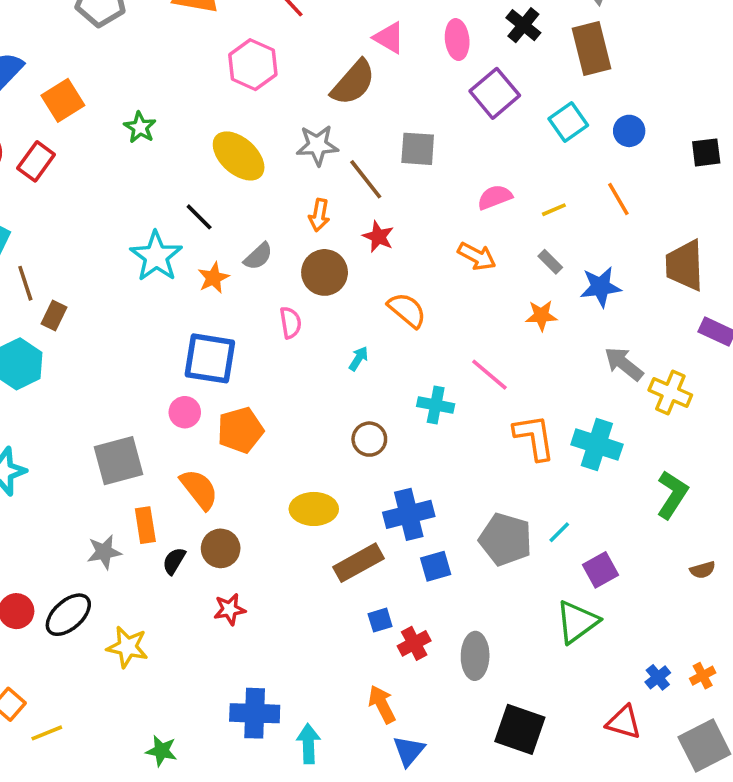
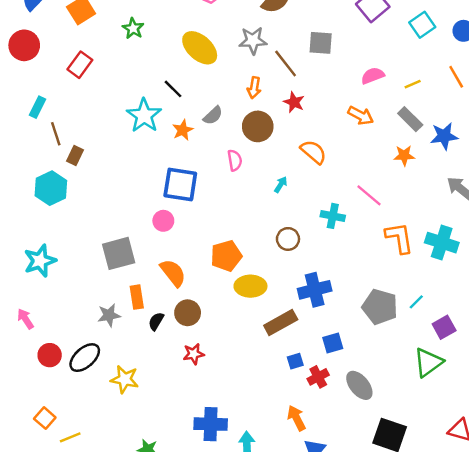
red rectangle: (36, 161) -> (80, 65), moved
gray rectangle: (550, 262) -> (410, 119), size x1.5
orange pentagon: (240, 430) -> (226, 256), moved
blue square: (436, 566) -> (333, 343), moved
gray ellipse: (475, 656) -> (359, 385), turned -40

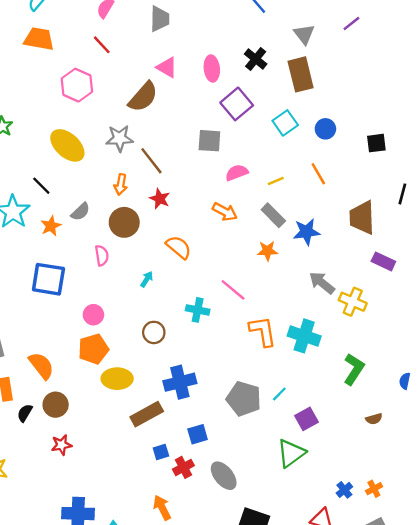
gray square: (321, 43) -> (209, 141), moved
pink circle: (163, 221) -> (93, 315), moved

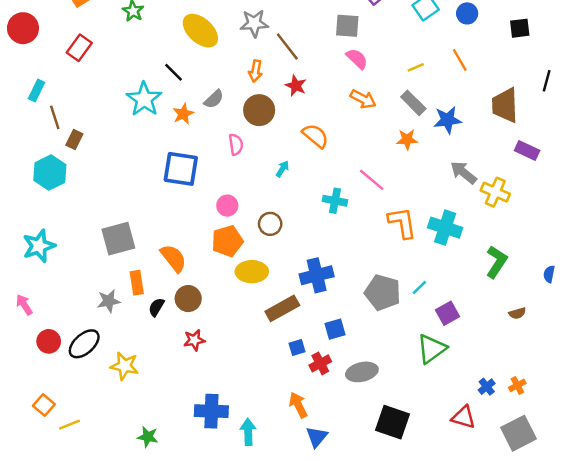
pink semicircle: (237, 173) -> (357, 59), moved, turned 65
brown circle: (154, 332) -> (270, 224), moved
gray ellipse: (224, 476) -> (362, 372), turned -64

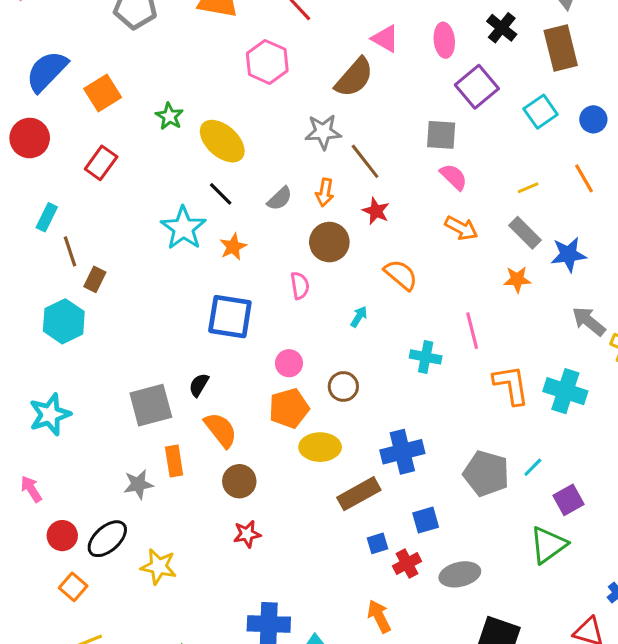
yellow ellipse: (200, 31) -> (222, 141), moved
gray semicircle: (214, 99) -> (280, 199), moved
pink line: (372, 180) -> (472, 331), turned 36
black semicircle: (156, 307) -> (199, 385), moved
orange square: (44, 405) -> (73, 587), moved

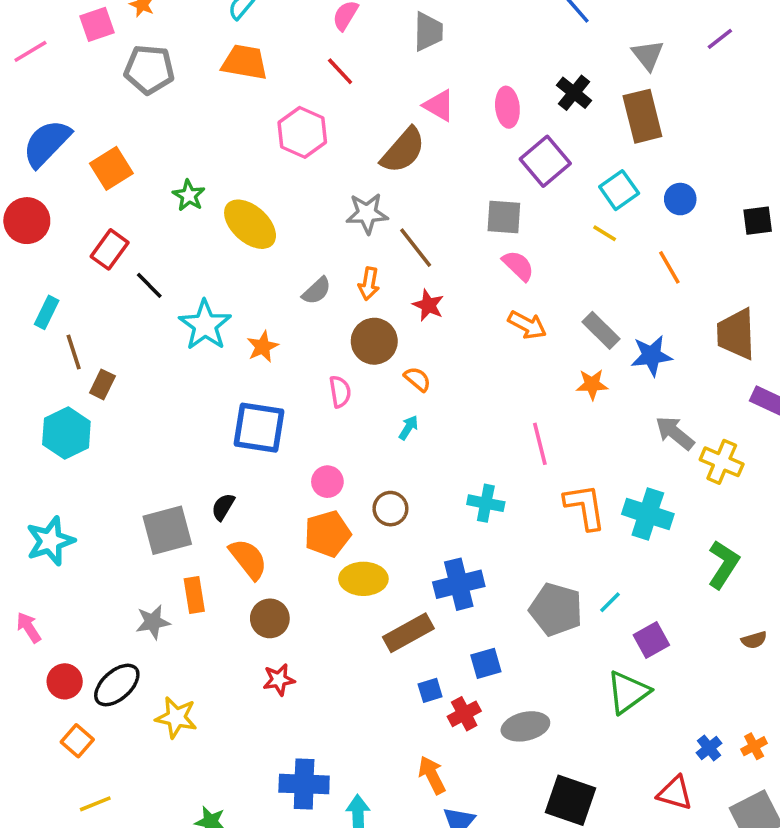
yellow line: (528, 188) -> (605, 233), moved, turned 55
black line: (221, 194) -> (149, 285), moved
orange semicircle: (401, 275) -> (417, 379), moved, size x0.7
cyan cross: (426, 357) -> (486, 503), moved

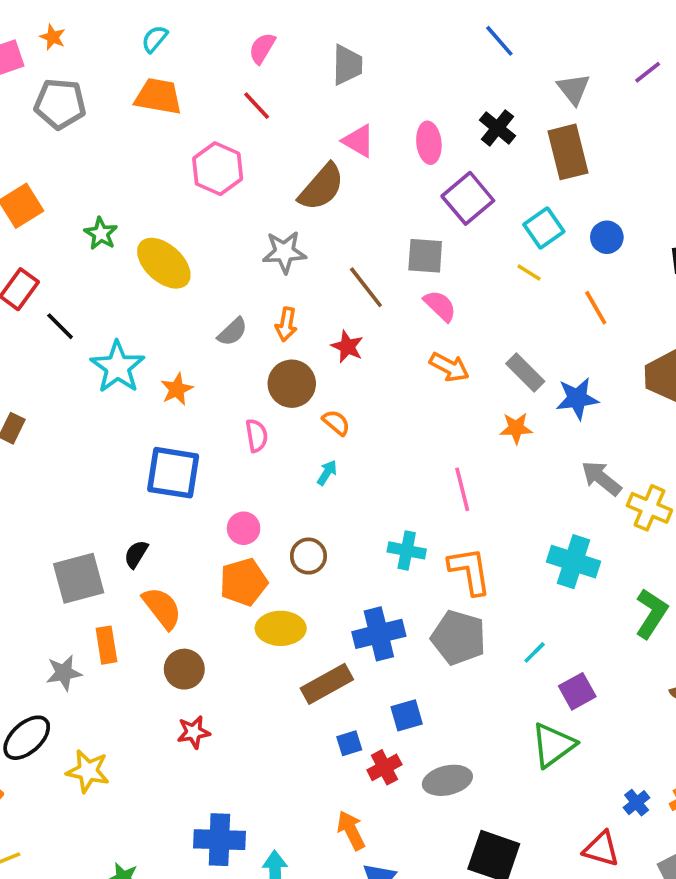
brown line: (416, 248) -> (366, 287), moved
orange L-shape: (585, 507) -> (470, 571), moved
gray pentagon: (556, 609) -> (459, 638), moved

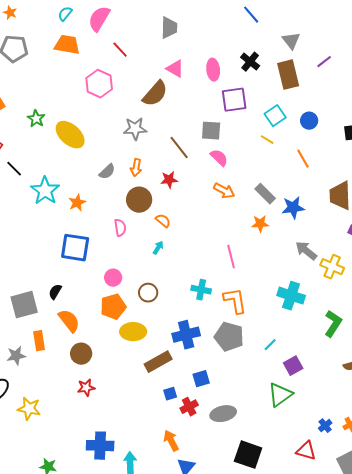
pink semicircle: (262, 48) -> (99, 19), moved, size x1.5
purple line: (648, 72) -> (324, 62), moved
purple square: (468, 198) -> (234, 100), turned 32
red star: (347, 347) -> (169, 180), turned -30

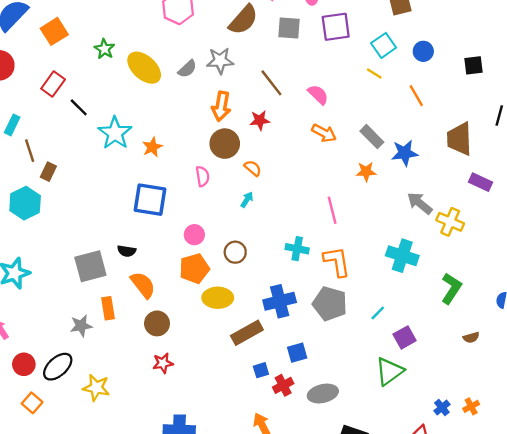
gray square: (211, 131) -> (289, 28), moved
orange arrow: (136, 168) -> (221, 106), size x1.4
gray semicircle: (107, 172) -> (187, 69), moved
black semicircle: (55, 292) -> (127, 251), turned -112

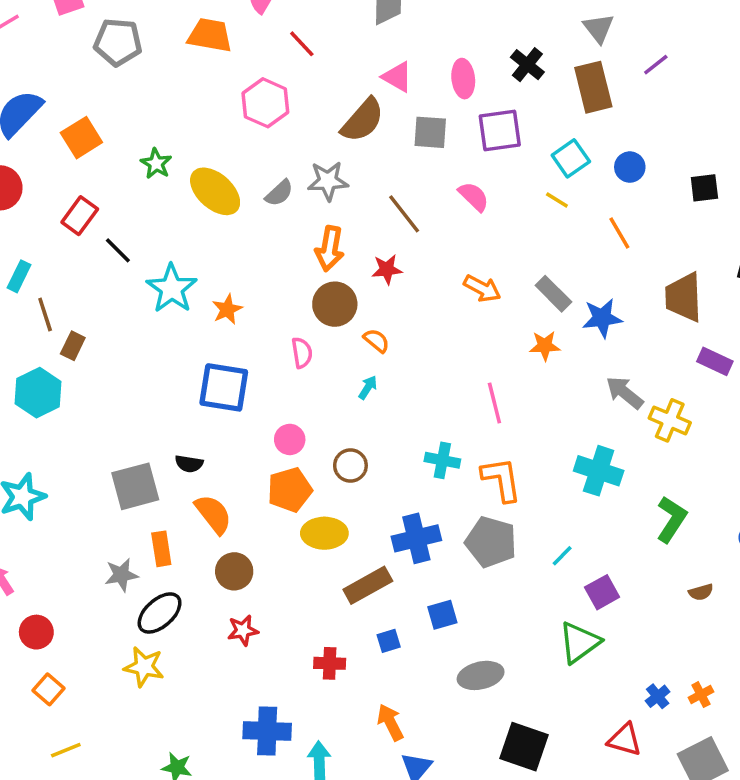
pink semicircle: (318, 95) -> (474, 197), moved
black ellipse: (58, 367) -> (160, 613), moved
red cross: (283, 385) -> (330, 663), moved, turned 30

